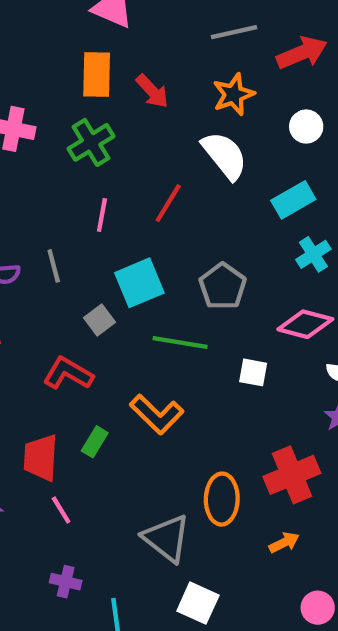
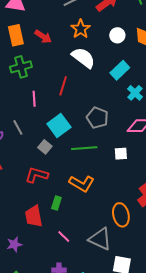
green cross: (91, 142) -> (21, 67), turned 30
pink line: (61, 510) -> (64, 237), moved

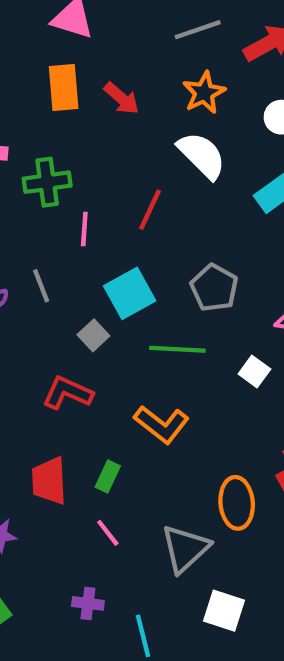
green cross: (21, 67) -> (47, 182), moved
white square: (121, 154) -> (254, 372), turned 32
green rectangle: (56, 203) -> (108, 477), moved
gray triangle: (100, 239) -> (185, 549), turned 45

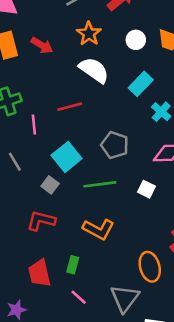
red line: (150, 210) -> (70, 107), turned 60

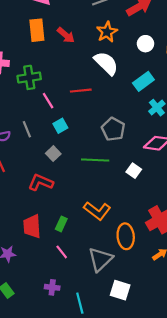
pink line: (34, 124) -> (48, 101), turned -35
cyan square: (67, 157) -> (60, 126), moved, size x0.6
orange L-shape: (98, 229) -> (97, 211), moved

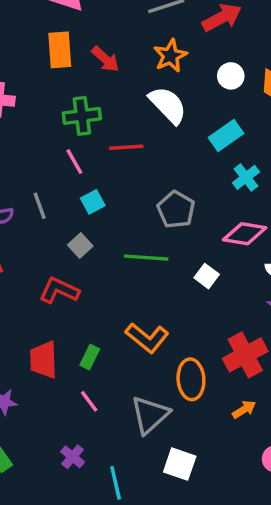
green cross: (29, 77) -> (82, 116), moved
purple cross: (52, 287) -> (73, 457), turned 32

